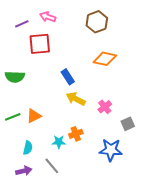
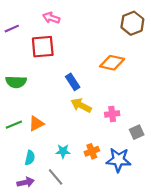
brown hexagon: (97, 22) -> (132, 23), moved
purple line: (22, 24) -> (12, 29), moved
pink cross: (105, 107) -> (112, 114), turned 32
orange cross: (76, 134) -> (92, 151), moved

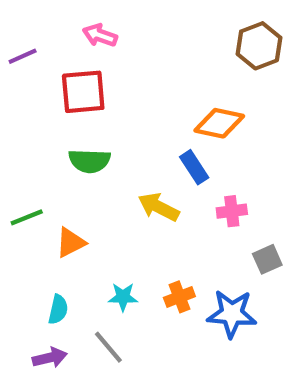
green semicircle: (16, 82) -> (89, 161), moved
blue rectangle: (73, 82) -> (194, 167), moved
pink cross: (112, 114) -> (232, 211), moved
green line: (14, 125) -> (27, 217), moved

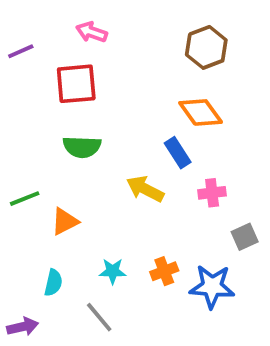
brown hexagon: (259, 46) -> (206, 47), moved
orange diamond: (219, 123) -> (201, 112), turned 42
purple arrow: (50, 358) -> (23, 327), moved

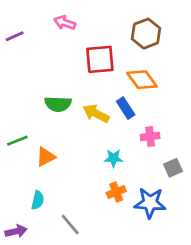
red square: (76, 84) -> (100, 59), moved
yellow arrow: (145, 189) -> (96, 113), moved
cyan star: (113, 271) -> (113, 158), moved

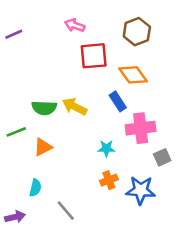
pink arrow: (65, 23) -> (75, 25), moved
green semicircle: (58, 104) -> (44, 108), moved
yellow arrow: (96, 113) -> (75, 107), moved
pink cross: (150, 137) -> (141, 128), size x1.6

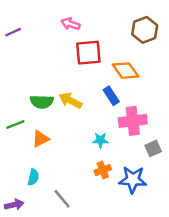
brown hexagon: (137, 32) -> (145, 30), moved

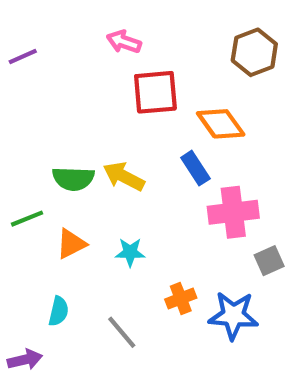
cyan star: (100, 140) -> (130, 252), moved
gray line: (62, 199) -> (122, 332), moved

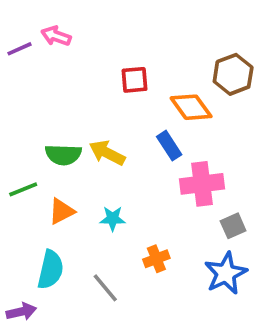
pink arrow: (124, 42) -> (56, 36), moved
brown hexagon: (254, 52) -> (233, 74), moved
red square: (155, 92) -> (134, 80), size x0.7
cyan semicircle: (59, 311) -> (51, 270), size x1.5
blue star: (233, 315) -> (226, 273), moved, turned -30

